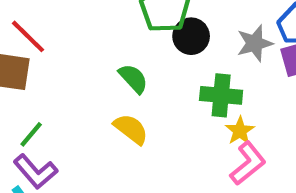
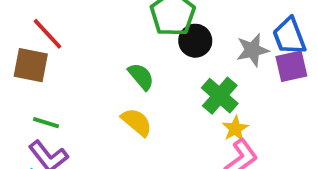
green cross: (221, 95) -> (220, 96), turned 33
green line: (31, 134) -> (46, 123), turned 64

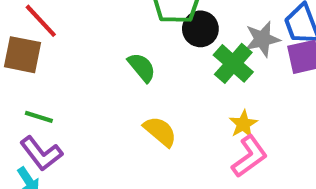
green cross: (220, 96) -> (233, 63), moved
yellow semicircle: (137, 122) -> (160, 131), moved

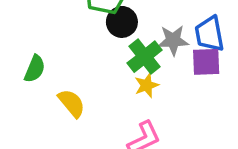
green semicircle: (142, 67) -> (35, 69), moved, turned 52
yellow star: (243, 124) -> (147, 85), moved

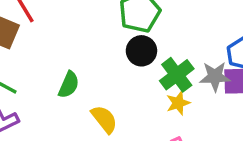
black circle: (122, 22) -> (141, 51), moved
gray star: (173, 40) -> (215, 76), moved

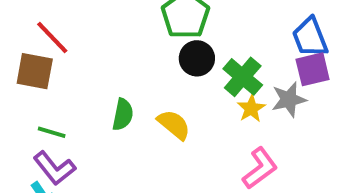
gray star: (215, 76) -> (289, 99), moved
yellow semicircle: (104, 119) -> (174, 125), moved

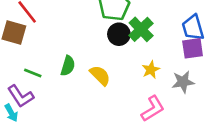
green cross: (243, 77) -> (141, 29), moved
gray star: (289, 99) -> (183, 82), moved
green line: (52, 132) -> (33, 73), moved

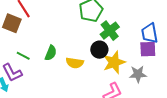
black circle: (119, 34) -> (99, 50), moved
yellow star: (151, 70) -> (114, 62), size x1.6
yellow semicircle: (100, 75) -> (75, 63), turned 138

